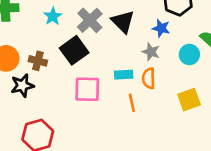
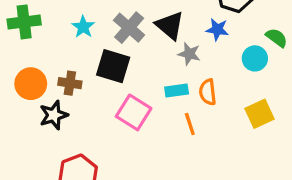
black square: (74, 50) -> (113, 66), turned -32
gray star: (151, 52) -> (189, 54), moved
pink square: (87, 89) -> (134, 112), turned 36

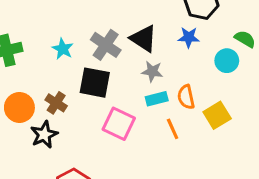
gray star: (189, 54) -> (152, 71), moved
brown cross: (70, 83) -> (56, 103), turned 30
yellow square: (259, 114) -> (217, 115), moved

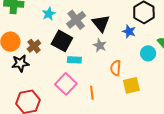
cyan rectangle: (157, 99) -> (74, 60), moved
pink square: (119, 124) -> (66, 84), moved
orange line: (173, 129) -> (92, 93), moved

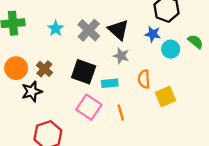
black square: (62, 41) -> (84, 72), moved
cyan circle: (148, 53) -> (171, 49), moved
cyan rectangle: (74, 60) -> (110, 83), moved

